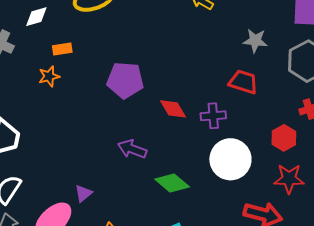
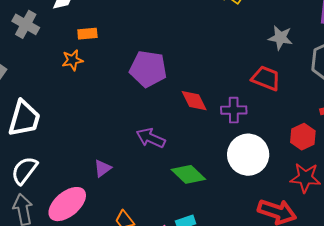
purple triangle: (83, 193) -> (103, 168), moved

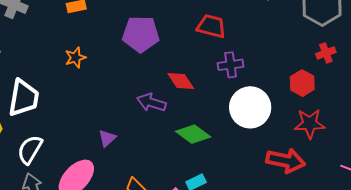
orange star: (72, 60) -> (75, 58), moved
red trapezoid: (266, 78) -> (211, 26), moved
red diamond: (194, 101) -> (181, 81), moved

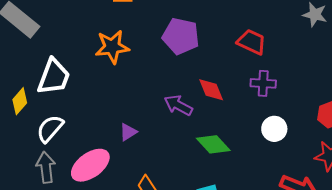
orange star: (75, 58) -> (112, 47), size x1.6
white circle: (250, 107) -> (274, 129), size x0.6

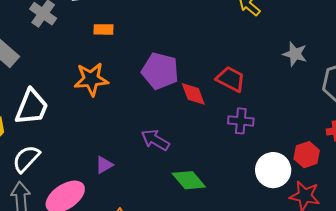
red diamond: (211, 90) -> (193, 94), moved
white circle: (274, 129) -> (273, 170), moved, size x1.4

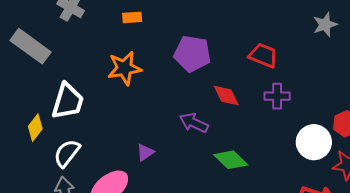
gray star: (295, 54) -> (325, 25), turned -30
red diamond: (193, 94) -> (226, 95), moved

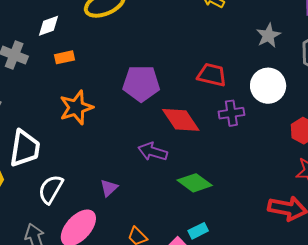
orange rectangle: (132, 17) -> (65, 57), moved
red diamond: (226, 95) -> (181, 120), size x1.4
white circle: (314, 142) -> (268, 86), moved
white semicircle: (67, 153) -> (51, 189), moved

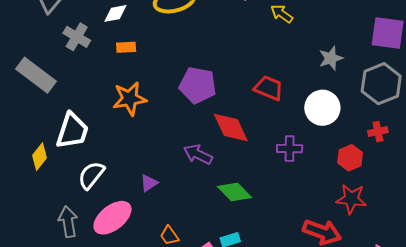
purple cross: (231, 113) -> (290, 149), moved

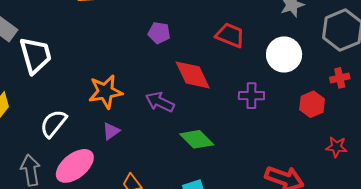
purple pentagon: (198, 85) -> (159, 33), size x0.6
orange star: (130, 99) -> (105, 92), moved
white trapezoid: (72, 131) -> (36, 55), moved, turned -33
red star: (351, 199) -> (336, 147), moved, size x0.7

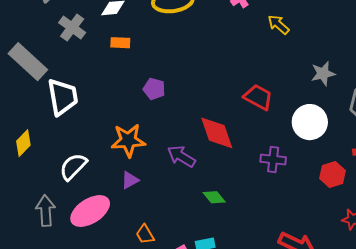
purple pentagon: (159, 33) -> (154, 89), moved
green diamond: (197, 139) -> (214, 197), size x0.7

